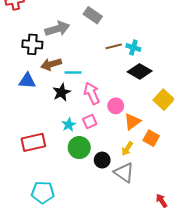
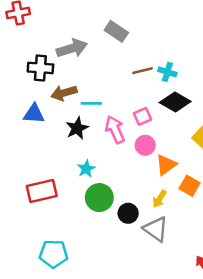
pink square: (90, 121) -> (143, 116), moved

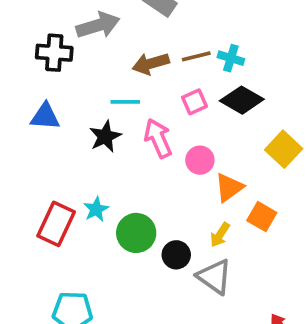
brown arrow: (64, 93) -> (151, 64), moved
pink square: (143, 116) -> (194, 102), moved
cyan star: (86, 169) -> (96, 209), moved
red rectangle: (42, 191) -> (56, 224), turned -52

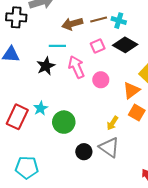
orange triangle: (229, 187) -> (131, 90), moved
black circle: (176, 255) -> (84, 152), moved

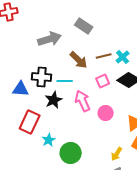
black cross: (16, 17) -> (42, 77), moved
cyan cross: (119, 21) -> (123, 57), turned 32
brown arrow: (72, 24) -> (79, 60), turned -120
red rectangle: (17, 117) -> (30, 122), moved

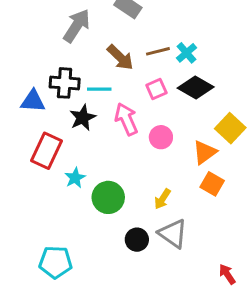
gray arrow: (50, 39) -> (77, 26), turned -40
yellow arrow: (117, 154) -> (162, 199), moved

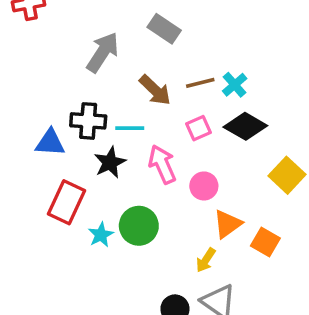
orange triangle: (205, 152) -> (227, 224), moved
green circle: (108, 197) -> (139, 226), moved

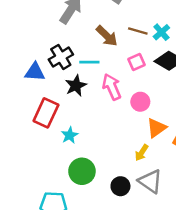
brown line: (200, 83) -> (138, 31), turned 30
black cross: (88, 121) -> (61, 57), turned -35
green circle: (139, 226) -> (82, 171), moved

